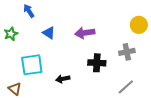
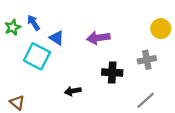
blue arrow: (29, 11) -> (33, 23), moved
green star: (11, 34) -> (13, 27), moved
cyan square: (32, 65) -> (37, 56), moved, turned 35

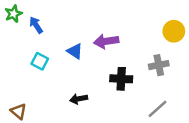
green star: (13, 27) -> (13, 14), moved
blue triangle: (57, 38) -> (75, 51), moved
cyan square: (37, 56) -> (40, 61), size x0.6

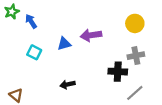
yellow circle: (174, 31) -> (135, 23), moved
blue triangle: (75, 51) -> (64, 44), turned -48
black cross: (121, 79) -> (118, 72), moved

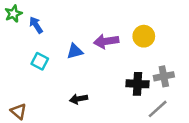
yellow circle: (135, 23) -> (144, 36), moved
gray cross: (136, 56) -> (164, 76), moved

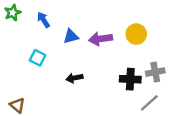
blue arrow: (36, 25) -> (44, 20), moved
blue triangle: (75, 51) -> (71, 36), moved
black arrow: (79, 99) -> (74, 78), moved

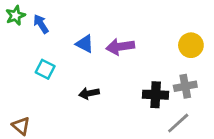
blue arrow: (44, 20) -> (41, 24), moved
yellow circle: (136, 34) -> (191, 45), moved
blue triangle: (71, 36) -> (85, 44), turned 42

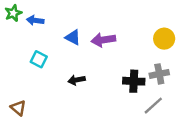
blue arrow: (41, 24) -> (35, 20), turned -49

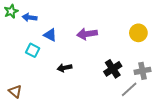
blue triangle: (73, 37) -> (50, 35), moved
gray cross: (159, 74) -> (143, 71), moved
black cross: (134, 81) -> (113, 69), turned -36

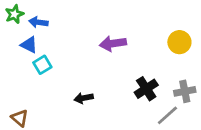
blue triangle: (50, 35) -> (29, 45), moved
cyan square: (33, 50) -> (42, 65), turned 32
black arrow: (64, 68) -> (84, 98), moved

